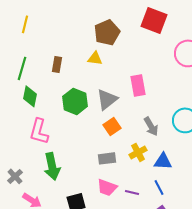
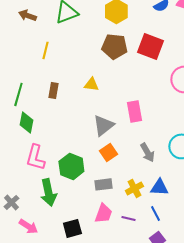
yellow line: (25, 24) -> (45, 50), moved
brown pentagon: (107, 32) -> (114, 46), moved, turned 30
green hexagon: (75, 101) -> (71, 166), moved
yellow cross: (138, 152) -> (134, 188), moved
pink trapezoid: (107, 187) -> (103, 213), turned -90

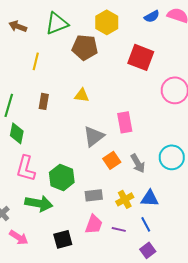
brown pentagon: (114, 46) -> (85, 47), moved
orange square: (108, 152) -> (112, 160), moved
green arrow: (48, 192) -> (39, 203), turned -68

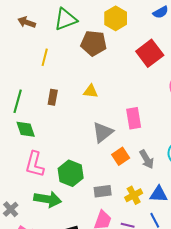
red square: (141, 57) -> (150, 53), turned 32
green diamond: (17, 133) -> (26, 129), turned -30

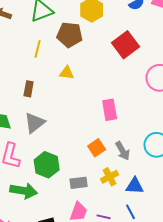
yellow line: (45, 57) -> (38, 49), moved
yellow triangle: (91, 91) -> (67, 73), moved
gray triangle: (103, 132) -> (35, 123), moved
yellow cross: (134, 195) -> (110, 177), moved

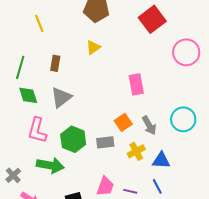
yellow line: (38, 49) -> (39, 23), moved, turned -36
yellow triangle: (67, 73) -> (93, 47), turned -42
gray rectangle: (79, 183) -> (105, 142), moved

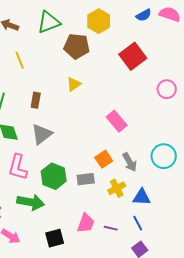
pink circle: (186, 52) -> (167, 89), size x0.7
pink rectangle: (136, 84) -> (117, 121), turned -30

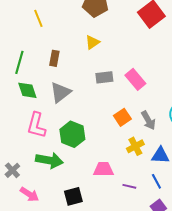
gray rectangle: (86, 179) -> (104, 77), moved
pink trapezoid: (86, 223) -> (103, 169), moved, turned -110

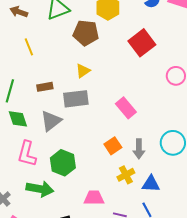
brown rectangle: (54, 58) -> (45, 87), turned 70
gray rectangle: (104, 77) -> (76, 99), moved, size x1.4
gray arrow: (148, 120) -> (139, 149), turned 30

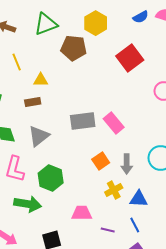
yellow triangle: (83, 71) -> (41, 80), moved, turned 35
gray rectangle: (76, 99) -> (83, 121), moved

